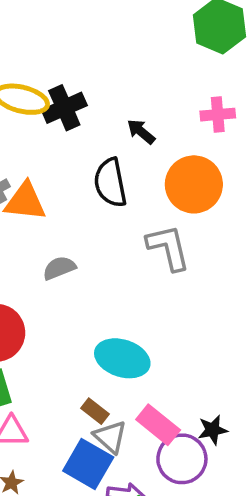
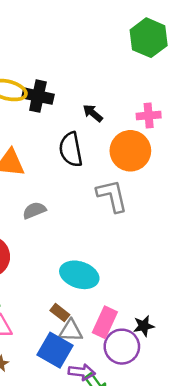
black cross: (64, 108) -> (38, 96), turned 36
pink cross: (218, 115) -> (149, 116), moved
pink rectangle: (158, 425) -> (105, 322), turned 76
gray triangle: (110, 437) -> (71, 331), turned -40

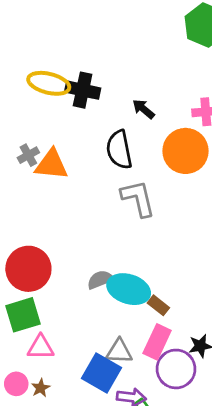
gray L-shape: (112, 196) -> (138, 198), moved
gray semicircle: (34, 210) -> (100, 280), moved
brown rectangle: (60, 313) -> (158, 305), moved

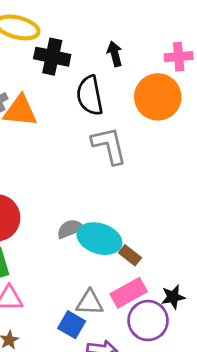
black cross: (83, 90) -> (52, 57), moved
black arrow: (144, 109) -> (115, 54), turned 35
pink rectangle: (157, 342) -> (129, 293), turned 36
blue square: (102, 373) -> (72, 325), size x0.7

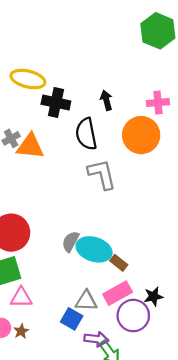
gray semicircle: (70, 229) -> (71, 242), turned -40

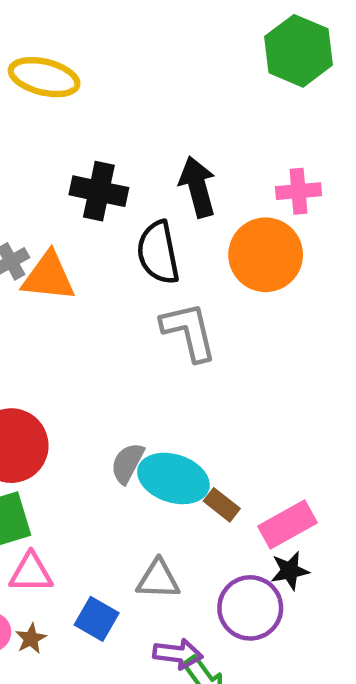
yellow ellipse: (28, 79) -> (44, 77), moved
black arrow: (106, 100) -> (198, 187), size x1.5
pink rectangle: (118, 293) -> (288, 525), moved
blue square: (72, 319) -> (97, 619), moved

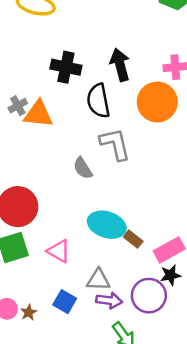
gray semicircle: (127, 463) -> (83, 168), moved, turned -60
pink triangle: (31, 573) -> (59, 251), moved, turned 30
purple arrow: (178, 654) -> (109, 300), moved

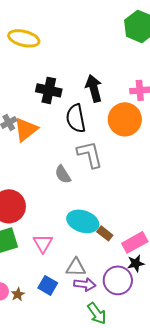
orange triangle: (38, 114) -> (26, 129), turned -44
pink triangle: (59, 251) -> (43, 243), turned 30

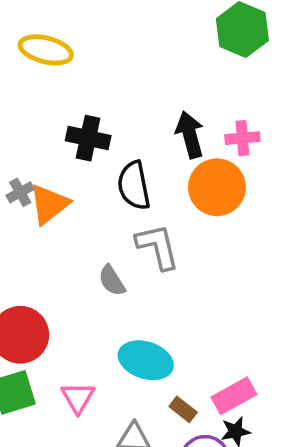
black arrow: (94, 88) -> (190, 135), moved
brown rectangle: (105, 233) -> (183, 409), moved

